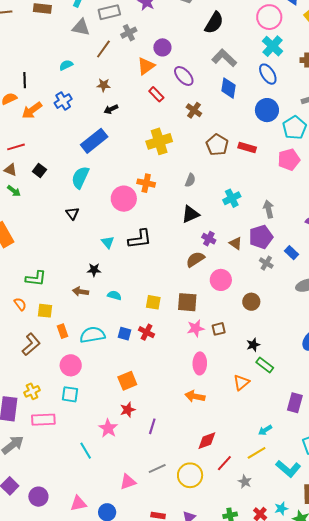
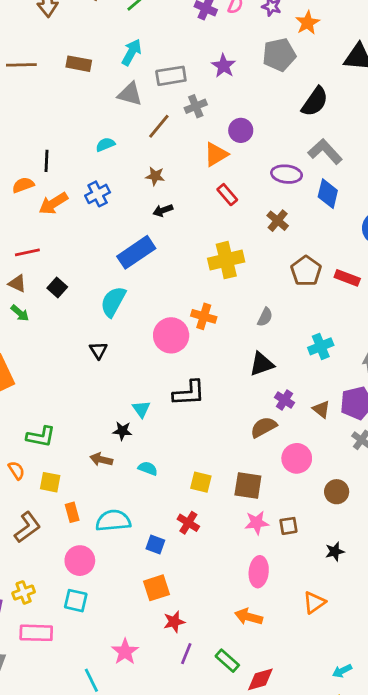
purple ellipse: (184, 76) -> (287, 174), moved, turned -45
cyan triangle: (108, 242) -> (141, 409), moved
blue square: (124, 334) -> (155, 544), moved
green rectangle: (265, 365) -> (227, 661), moved
red star: (128, 410) -> (174, 622), moved

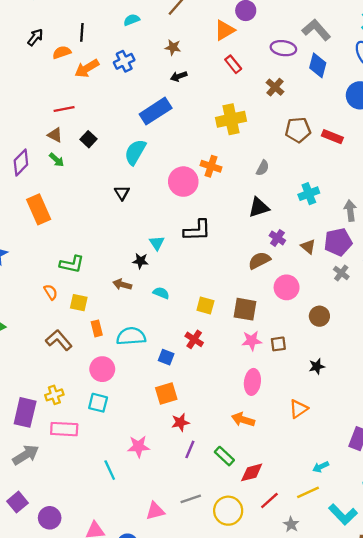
brown pentagon: (306, 271) -> (298, 130), turned 30
brown L-shape: (27, 527) -> (59, 340), turned -96
pink star: (125, 652) -> (138, 447), turned 30

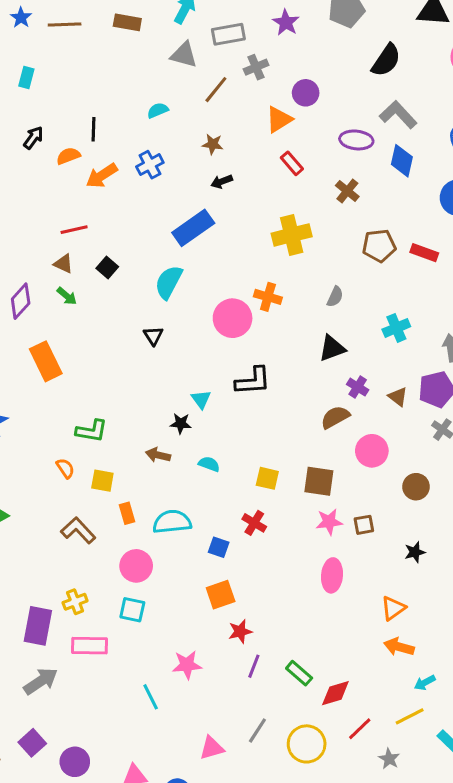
orange arrow: (243, 420) -> (399, 647), moved
gray line: (191, 499) -> (257, 731), turned -36

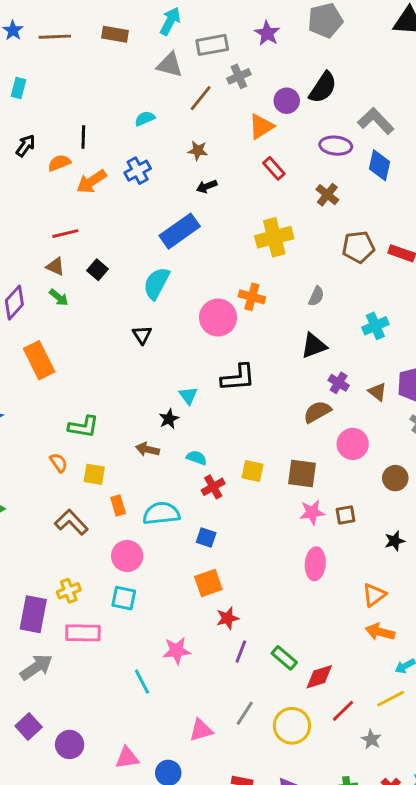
black semicircle: (386, 60) -> (323, 88), moved
black star: (181, 423) -> (169, 419), turned -30
red cross: (254, 523) -> (213, 487), moved, turned 30

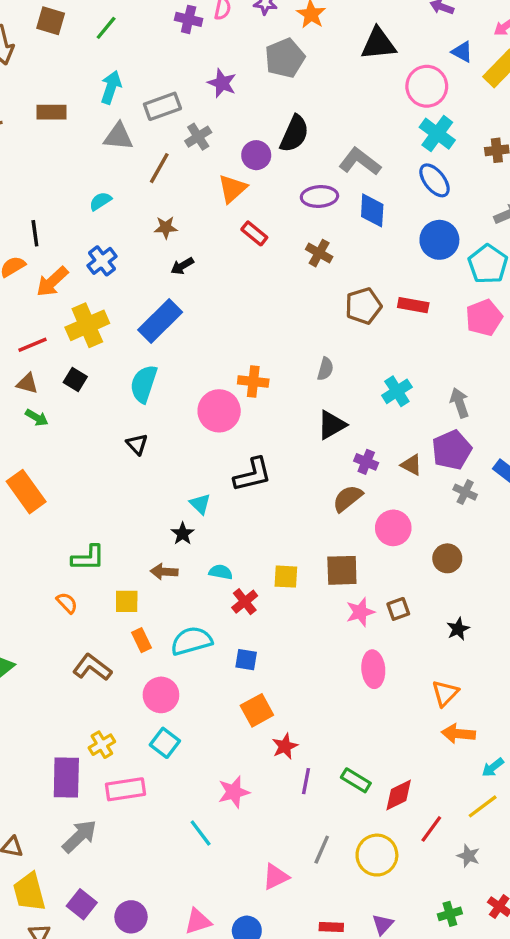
yellow cross: (274, 237) -> (87, 325), moved
yellow square: (94, 474) -> (127, 601), moved
cyan square: (124, 598) -> (165, 743), turned 35

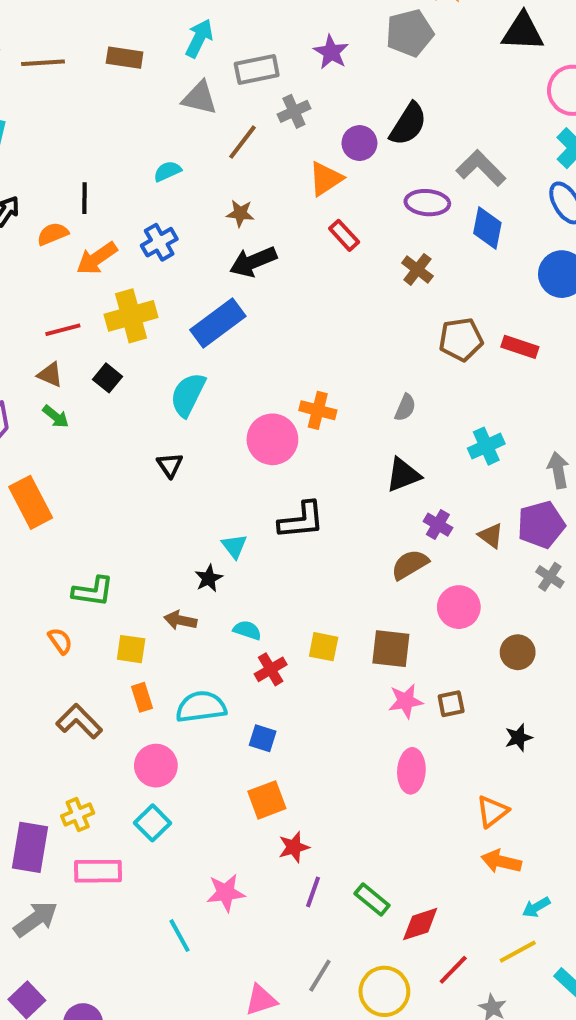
black arrow: (182, 266) -> (253, 262), size x1.6

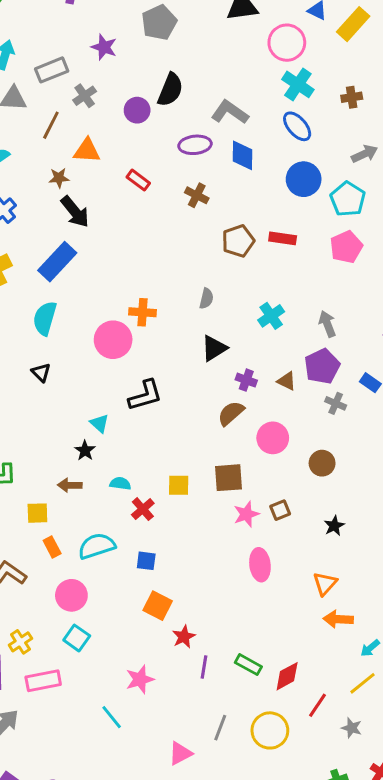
orange triangle: (326, 179) -> (87, 151), moved, turned 48
black arrow: (253, 262) -> (75, 212), turned -96
orange square: (267, 800) -> (158, 606), turned -32

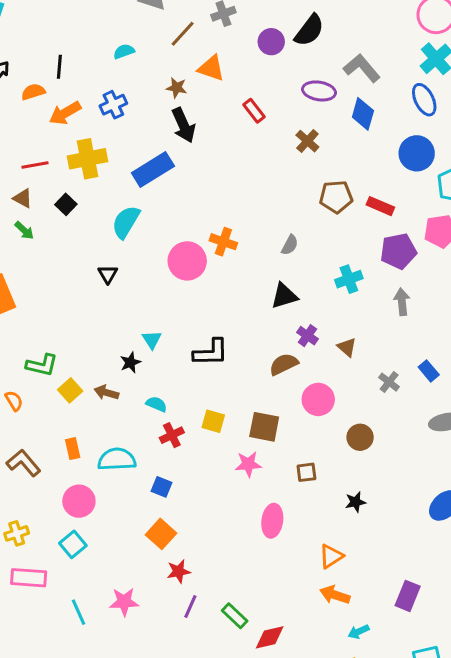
purple pentagon: (322, 366) -> (398, 251), moved
black L-shape: (145, 395) -> (211, 352), moved
yellow square: (37, 513) -> (70, 390), moved, turned 35
pink star: (246, 514) -> (248, 464), moved
cyan line: (112, 717) -> (79, 612), moved

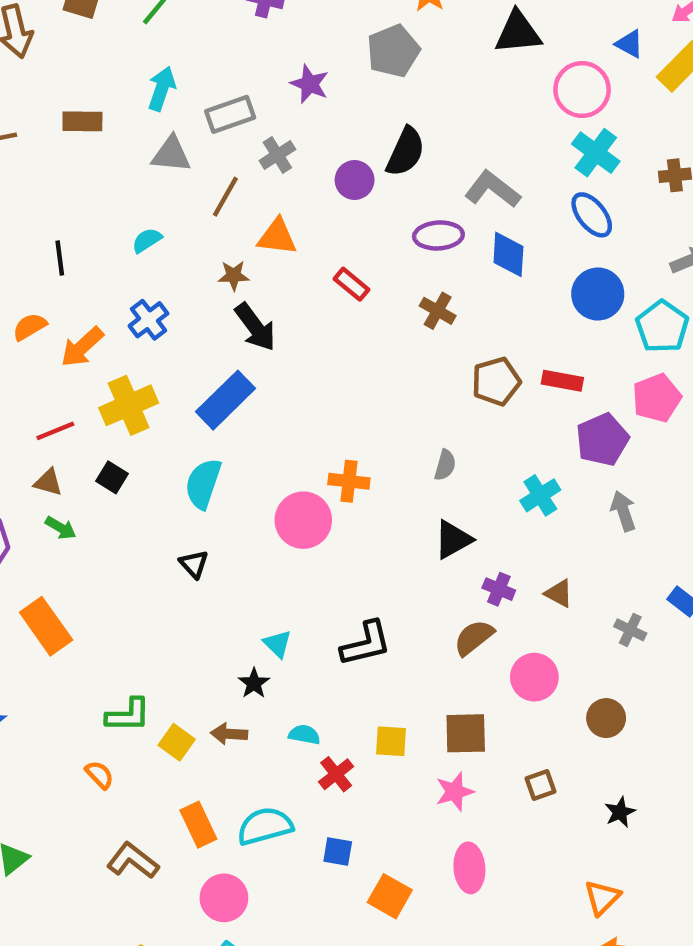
black line: (59, 67) -> (60, 258), moved
orange rectangle: (73, 449) -> (198, 825), size x1.4
pink ellipse: (272, 521) -> (469, 868), moved
orange square: (161, 534) -> (390, 896), moved

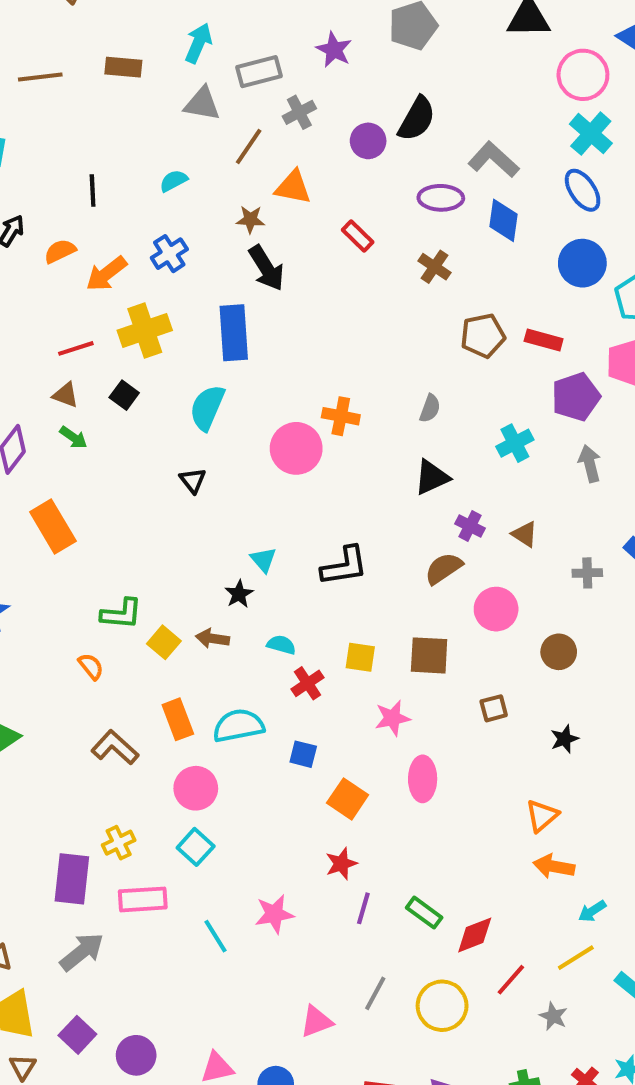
blue rectangle: (225, 400) -> (234, 333), turned -54
gray cross: (630, 630) -> (587, 573), turned -32
pink star: (455, 792) -> (392, 718), moved

